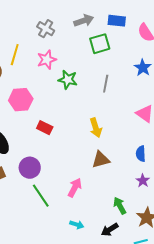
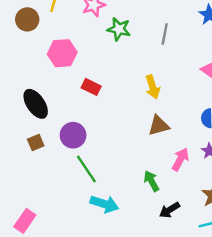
pink arrow: (75, 188) -> (180, 159), moved
green arrow: (120, 206) -> (151, 181), moved
cyan arrow: (77, 225) -> (104, 204), moved, size x1.6

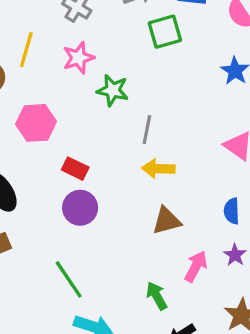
gray line: (165, 34) -> (147, 129), moved
yellow arrow: (153, 87) -> (158, 169), turned 110
purple circle: (73, 135) -> (80, 208), moved

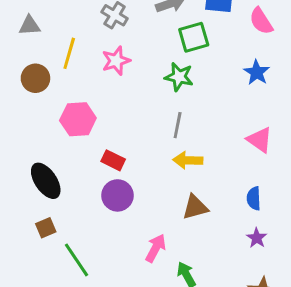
green star: (113, 90) -> (179, 77), moved
pink arrow: (196, 266) -> (156, 248), moved
green line: (69, 279) -> (76, 260), moved

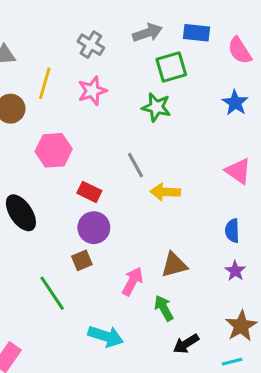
gray line: (178, 125) -> (135, 165), moved, turned -40
brown triangle: (195, 207) -> (174, 265), moved
brown square: (46, 228) -> (82, 260), moved

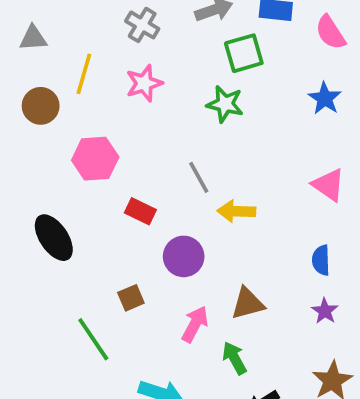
purple circle: (94, 228) -> (184, 256), moved

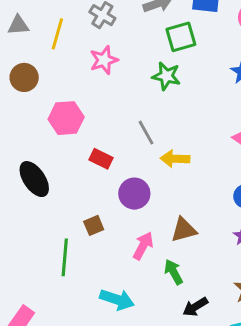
yellow line: (84, 74) -> (57, 34), moved
green line: (93, 339) -> (65, 257), turned 39

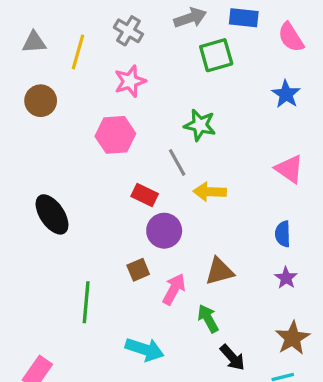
green star: (166, 76) -> (200, 125), moved
pink hexagon: (66, 118) -> (115, 135), moved
red rectangle: (101, 159) -> (145, 195), moved
brown square: (94, 225) -> (138, 270), moved
black arrow: (195, 307) -> (232, 357), turned -100

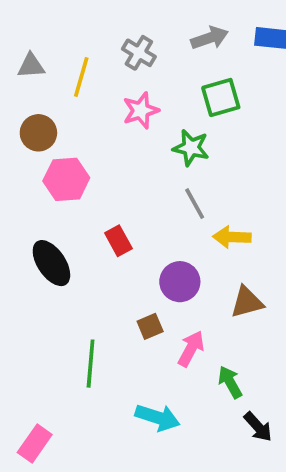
green square: (216, 55) -> (221, 97), moved
green star: (200, 125) -> (191, 148), moved
pink hexagon: (115, 135) -> (66, 179), moved
red rectangle: (145, 195) -> (118, 241), moved, turned 35
brown triangle: (219, 271) -> (247, 302), moved

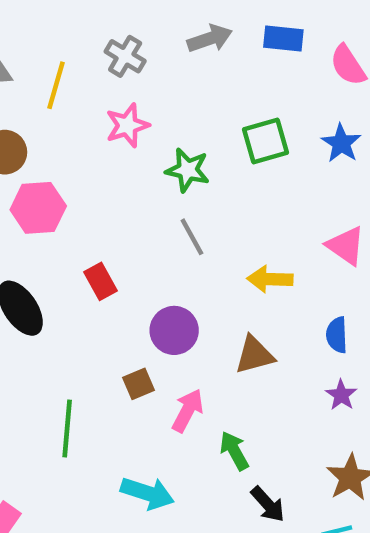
green square: (221, 97) -> (265, 141), moved
yellow arrow: (232, 237) -> (270, 279), moved

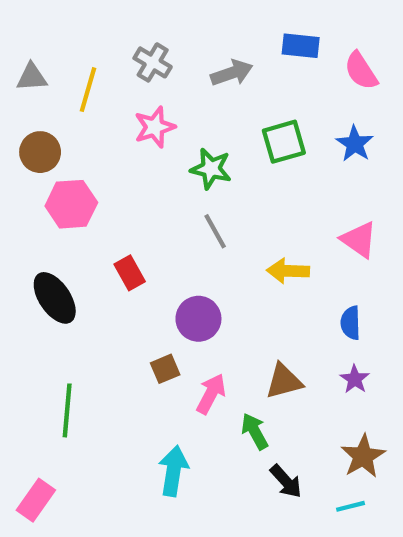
gray arrow: (210, 38) -> (232, 73), moved
brown triangle: (254, 355) -> (284, 381), moved
green line: (67, 428) -> (67, 410), moved
cyan arrow: (147, 493) -> (173, 471), turned -99

